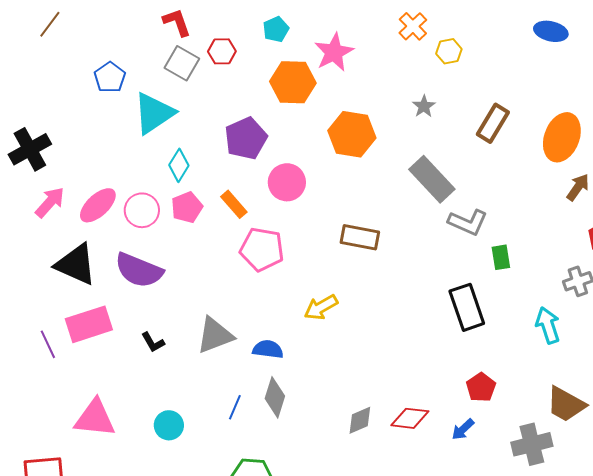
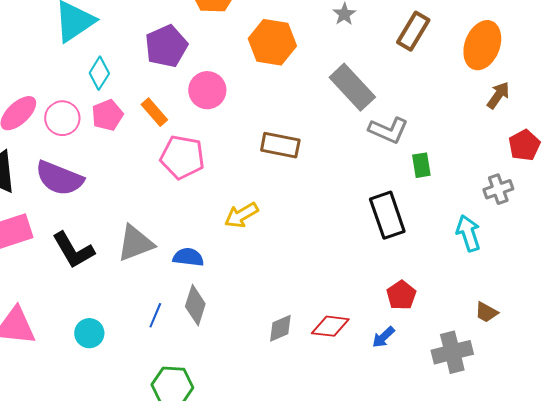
black L-shape: (153, 342) -> (73, 250), size x1.8
brown trapezoid: (566, 404) -> (486, 312), size x0.6

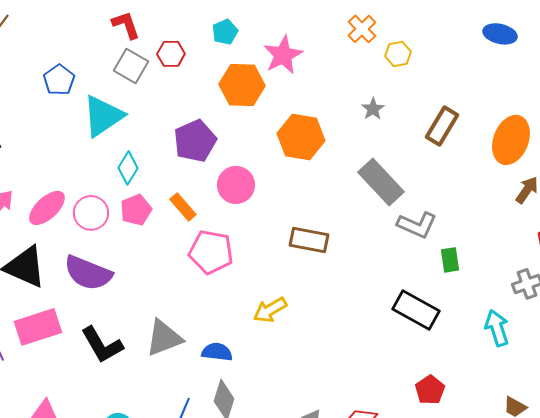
black rectangle: (387, 215) -> (416, 310), turned -42

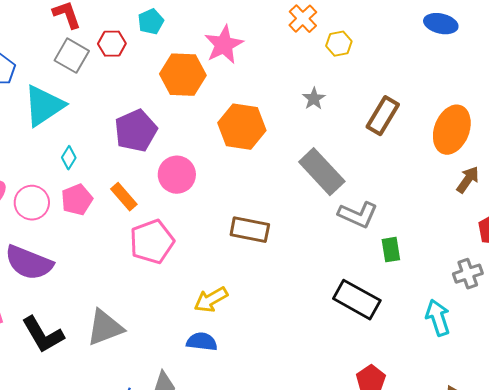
cyan pentagon: (225, 32) -> (151, 22), moved
cyan diamond: (128, 168) -> (69, 158), size x0.7
pink pentagon: (211, 252) -> (152, 242), turned -30
blue semicircle: (217, 352) -> (202, 342), moved

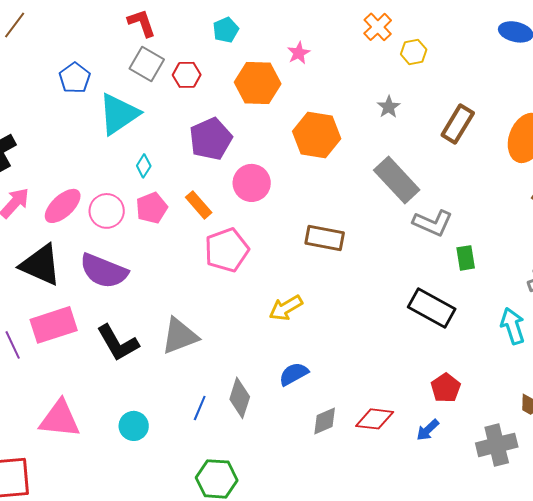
red hexagon: (112, 44) -> (187, 75), moved
pink star: (224, 45) -> (299, 53), size x0.6
blue semicircle: (202, 342) -> (294, 374), moved, turned -36

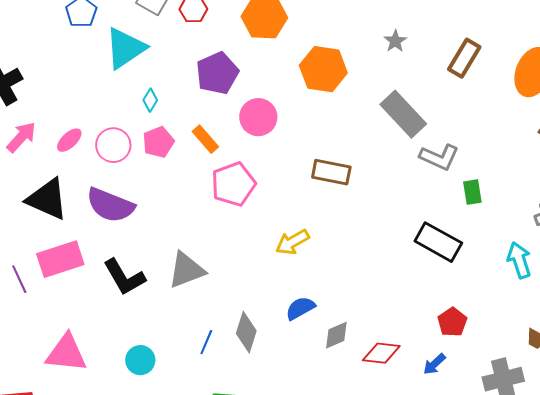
pink ellipse: (63, 206) -> (69, 140), size x0.7
gray diamond: (325, 421) -> (336, 335), moved

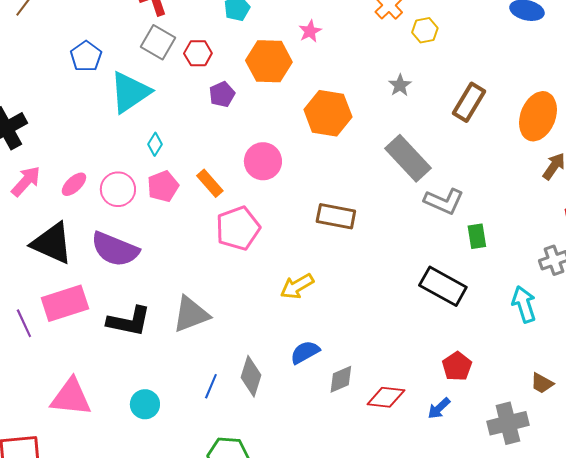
purple pentagon: (217, 73) -> (222, 94), moved, size x0.6
black L-shape: (124, 277) -> (129, 321), turned -48

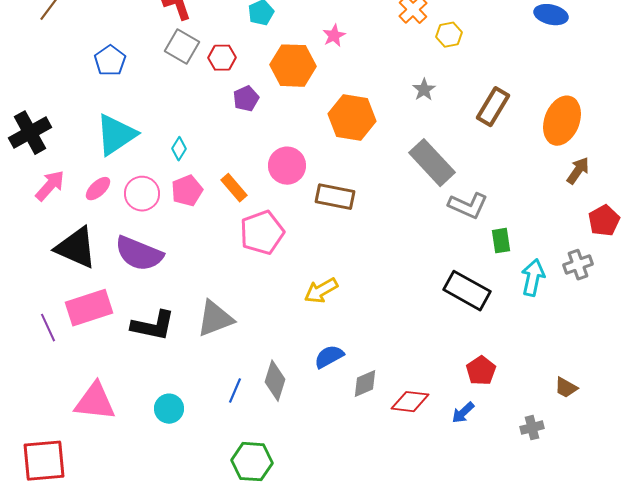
cyan triangle: (130, 92) -> (116, 135), moved
brown rectangle: (336, 216) -> (335, 197), moved
cyan arrow: (524, 304) -> (533, 278), moved, turned 30
gray cross: (508, 423) -> (532, 428), size x0.6

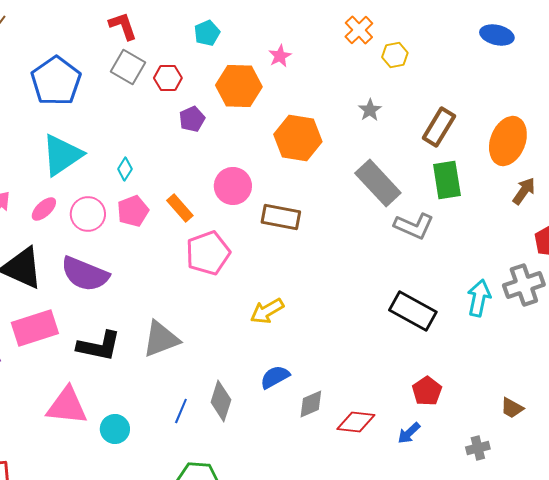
blue pentagon: (110, 61) -> (56, 81), size x1.6
green rectangle: (501, 241) -> (447, 180), moved, size x1.5
gray cross: (578, 265) -> (524, 285), size x1.4
pink triangle: (95, 402) -> (67, 406), moved

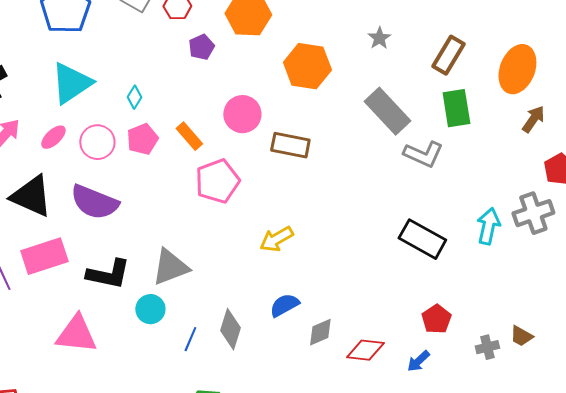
cyan circle: (115, 429) -> (150, 309), moved
gray cross: (478, 448) -> (487, 347), moved

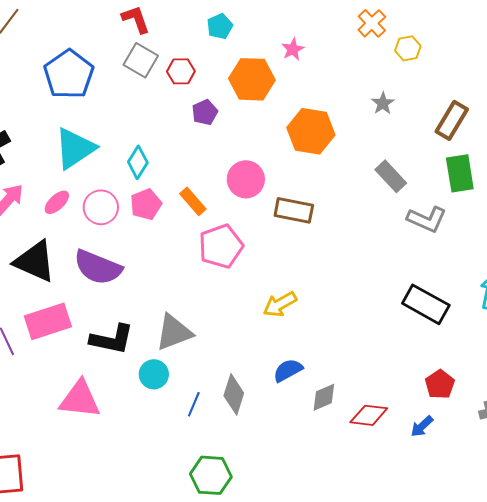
cyan diamond: (134, 97) -> (138, 162), size x1.4
gray rectangle: (387, 111) -> (391, 176), size x0.7

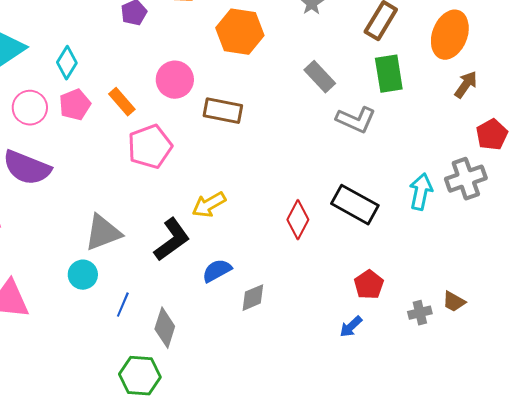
black L-shape: (112, 339) -> (172, 240), moved, turned -48
gray diamond: (234, 394) -> (165, 328), moved
red diamond: (369, 415) -> (298, 220), moved, turned -69

